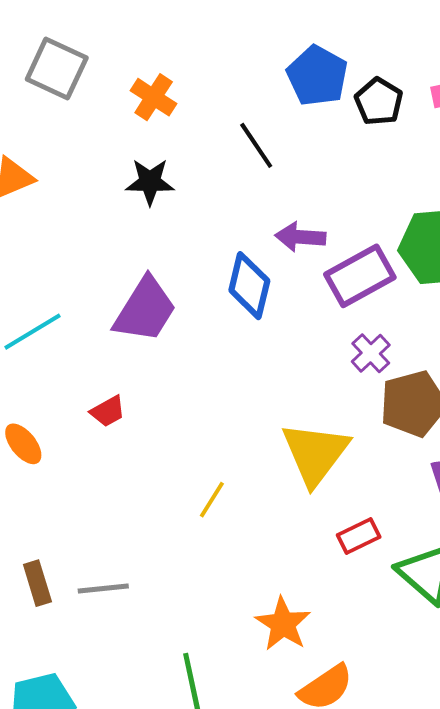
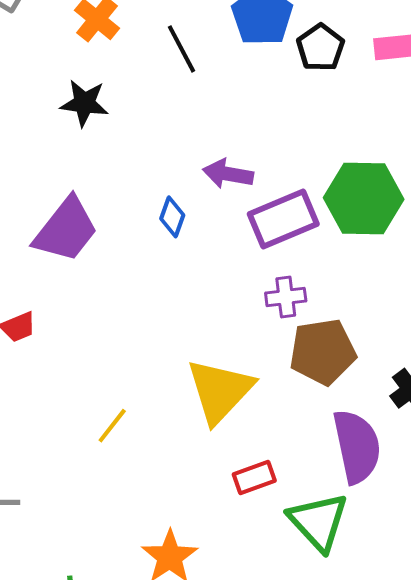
black line: (256, 145) -> (181, 49), moved
blue diamond: (249, 286) -> (172, 217), size x0.6
purple cross: (371, 353) -> (286, 297), turned 30

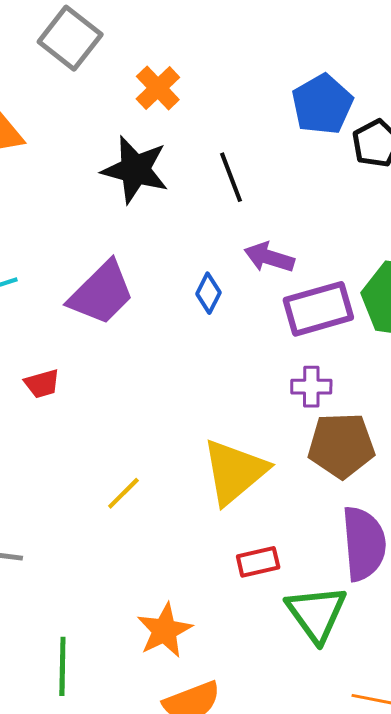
black line: (181, 49) -> (231, 177), moved
black star: (84, 103) -> (135, 170), size x1.4

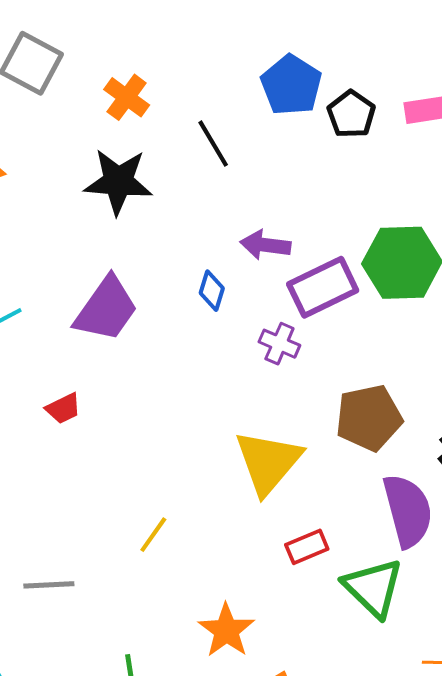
black line: (231, 177) -> (213, 144), moved
purple cross: (311, 387) -> (279, 344), moved, turned 33
yellow line: (123, 493) -> (153, 535), moved

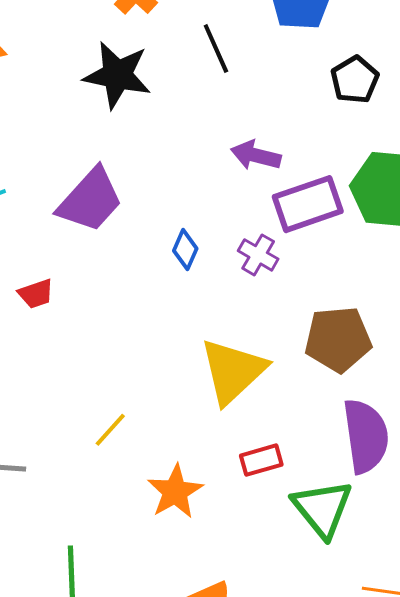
black pentagon: (351, 114) -> (355, 80), moved
blue diamond: (212, 291) -> (185, 250), moved
orange star: (226, 630) -> (175, 492), moved

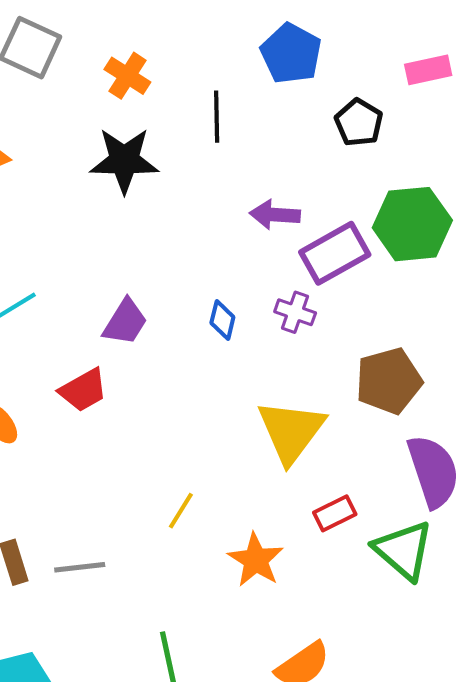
black line: (216, 48) -> (217, 117), turned 33
purple trapezoid: (90, 200) -> (125, 322), moved, size x0.7
red trapezoid: (36, 294) -> (83, 390), size x1.4

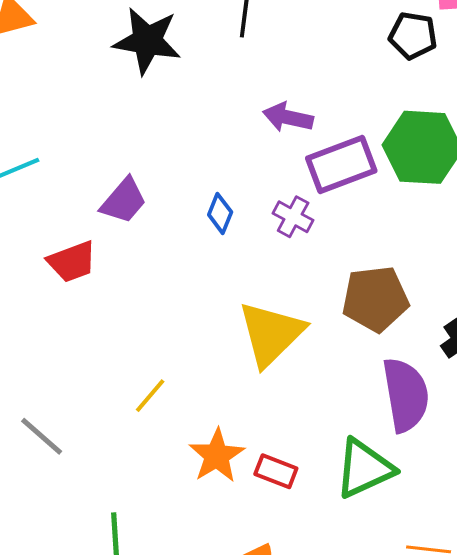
black pentagon: (359, 123) -> (413, 36), moved, turned -30
red rectangle: (335, 513) -> (276, 471), moved, turned 39
green triangle: (403, 550) -> (364, 468), turned 46
gray line: (80, 567) -> (42, 436), turned 39

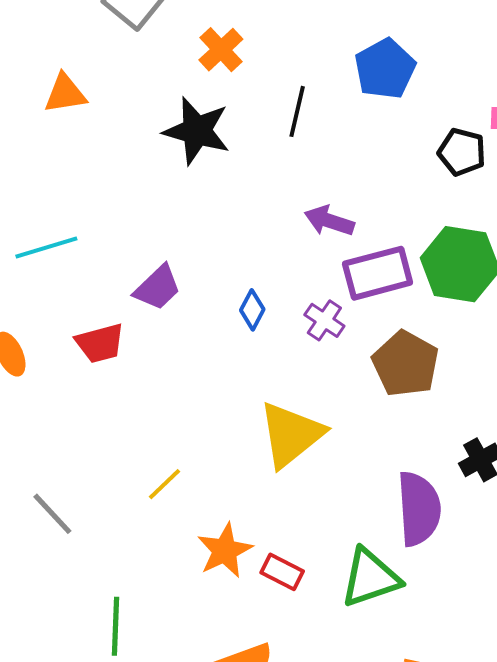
brown pentagon: (375, 299) -> (406, 364), moved, turned 30

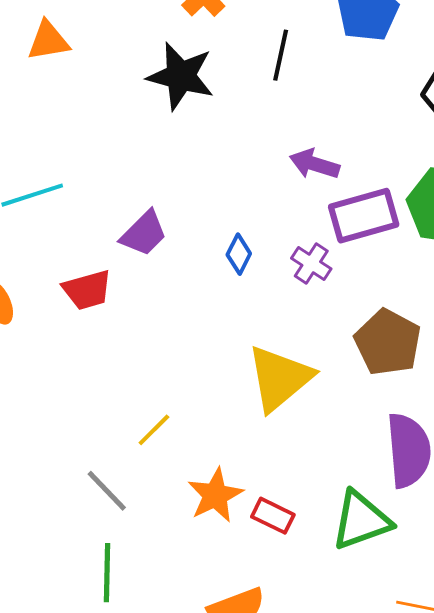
brown pentagon: (406, 364) -> (388, 342), moved
gray line: (52, 514) -> (107, 491), moved

